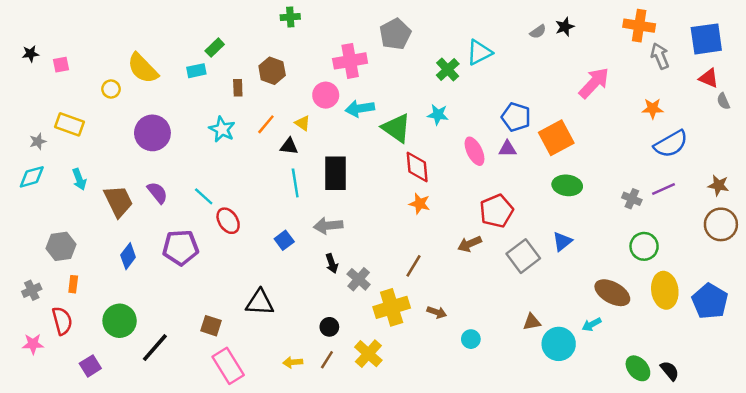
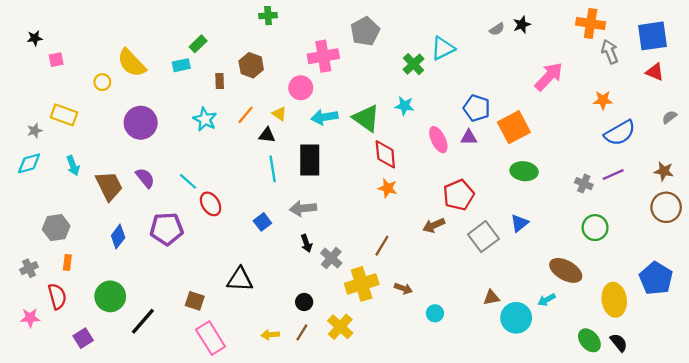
black star: (30, 54) -> (35, 38), moved
gray semicircle: (723, 101) -> (669, 117), moved, turned 77
cyan arrow: (360, 109) -> (324, 117), moved
yellow ellipse: (665, 290) -> (614, 300), moved

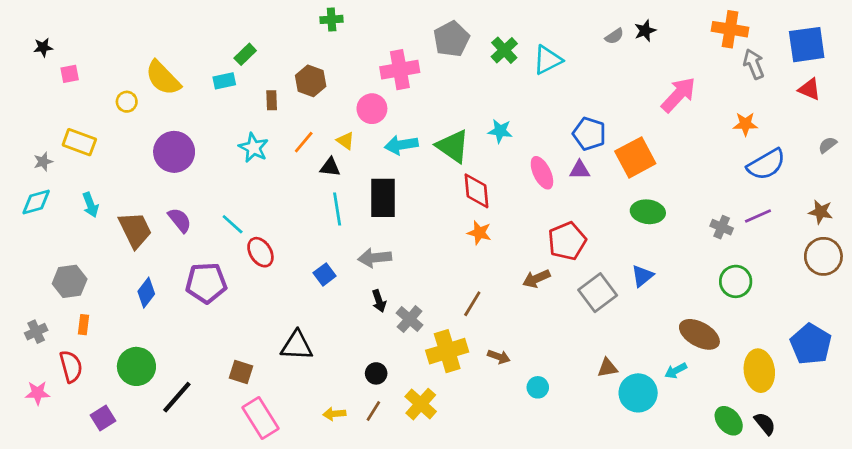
green cross: (414, 64) -> (504, 50), moved

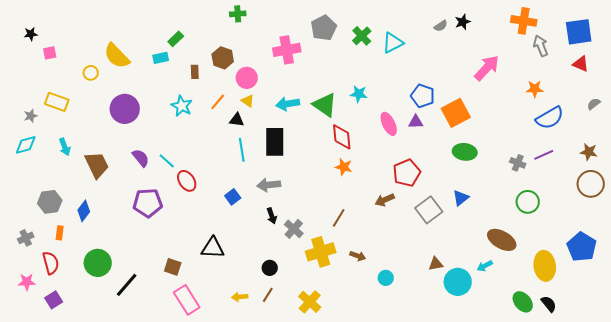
pink circle: (372, 109) -> (247, 78), moved
purple semicircle: (180, 220) -> (141, 158), moved
blue diamond: (146, 293) -> (84, 211), moved
yellow cross: (421, 404) -> (310, 302), moved
purple square: (103, 418) -> (54, 300), moved

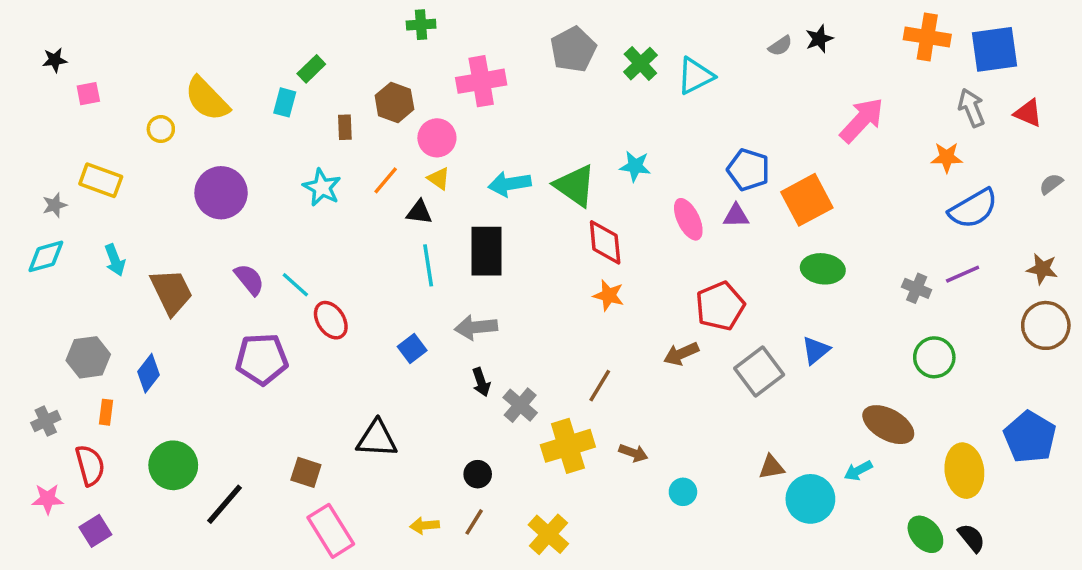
blue square: (579, 32) -> (994, 49), moved
gray arrow: (541, 46) -> (971, 108), moved
pink cross: (287, 50) -> (481, 81), moved
cyan rectangle: (161, 58) -> (285, 102), turned -63

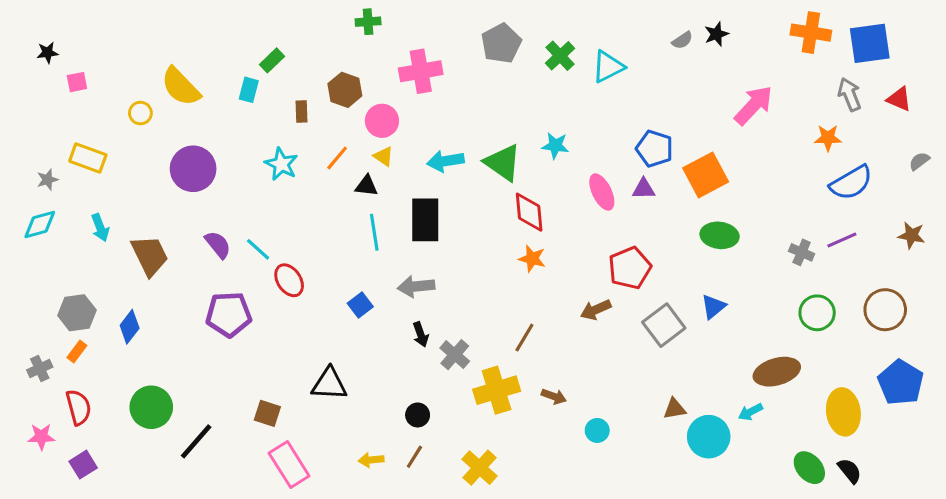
brown circle: (1046, 325) -> (885, 310), moved
orange rectangle: (106, 412) -> (77, 351), moved, turned 30
brown ellipse: (888, 425) -> (777, 372), turned -45

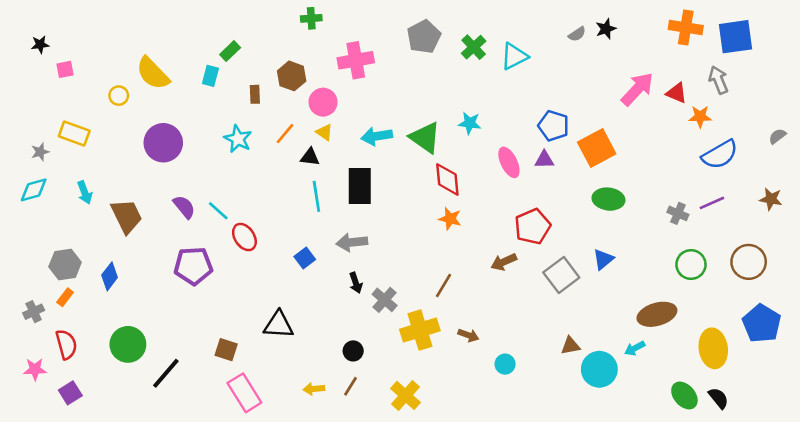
red triangle: (899, 99) -> (677, 93), moved

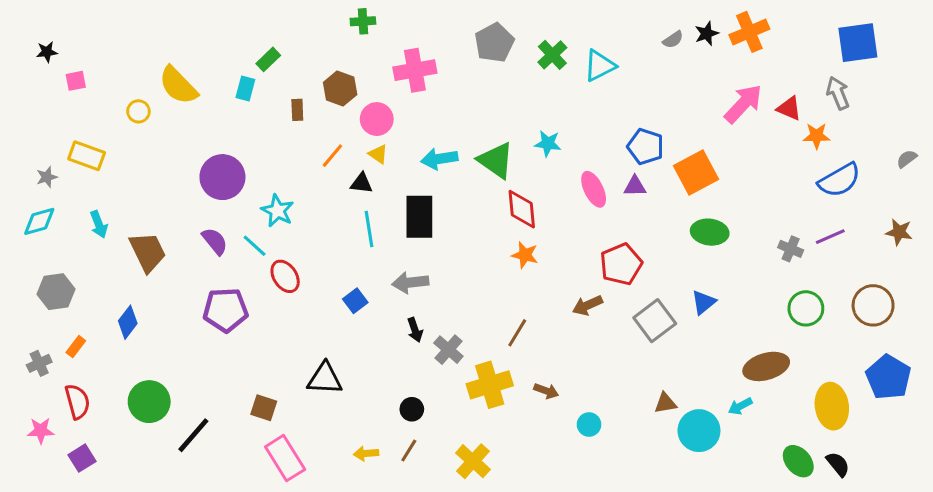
orange cross: (686, 27) -> (749, 32), moved, turned -32
cyan star: (238, 139) -> (277, 211), moved
purple circle: (163, 143) -> (222, 177), moved
gray hexagon: (65, 265) -> (56, 292), moved

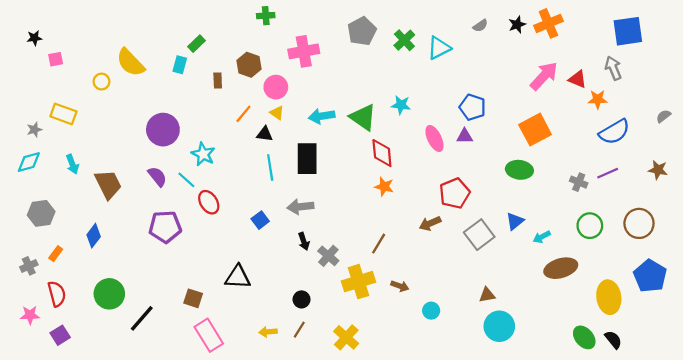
gray semicircle: (673, 40) -> (480, 26), moved
orange square: (696, 172) -> (535, 130), moved
cyan arrow: (740, 406) -> (542, 237), moved
cyan circle: (699, 431) -> (499, 326), moved

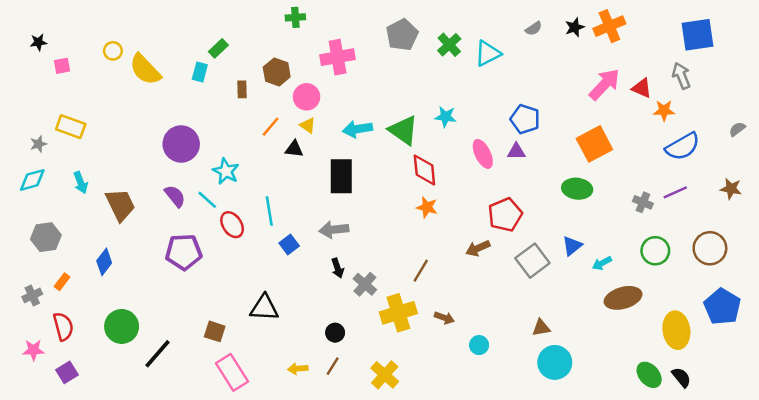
yellow circle: (101, 82) -> (113, 51), moved
cyan line: (270, 168) -> (269, 211), moved

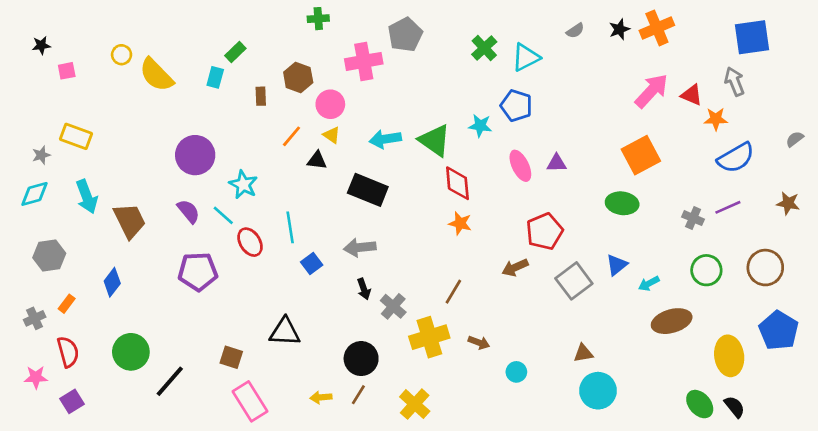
gray pentagon: (402, 35) -> (405, 35), moved
blue pentagon: (525, 119) -> (516, 106), moved
black rectangle: (341, 176) -> (368, 190), turned -68
cyan arrow: (81, 182) -> (87, 197), size x1.4
black circle: (335, 333) -> (361, 359), size x1.6

